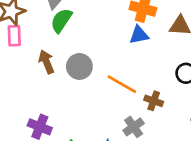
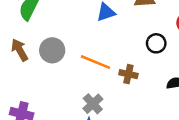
gray cross: (134, 127) -> (93, 104), moved

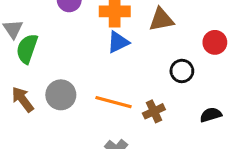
brown cross: (128, 74) -> (154, 111), turned -30

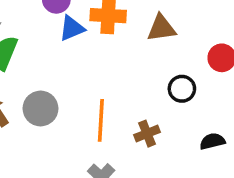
blue triangle: (118, 42) -> (72, 28), moved
orange line: (113, 102) -> (101, 120), turned 75

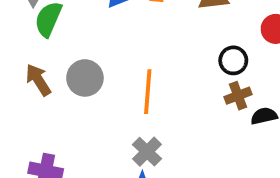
brown cross: (147, 134) -> (238, 96), moved

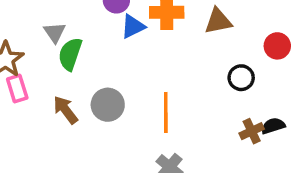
brown cross: (238, 96) -> (252, 131), moved

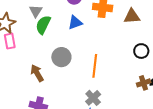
blue triangle: (133, 26) -> (75, 23), moved
brown arrow: (65, 110) -> (37, 73), moved

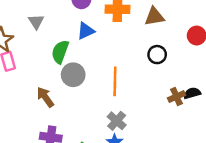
green semicircle: (43, 25) -> (60, 52), moved
black circle: (141, 51) -> (157, 55), moved

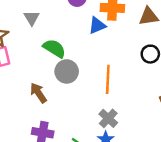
blue triangle: (86, 31) -> (97, 25), moved
green semicircle: (60, 52) -> (54, 48), turned 100

